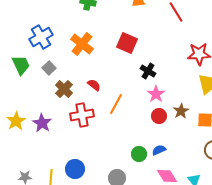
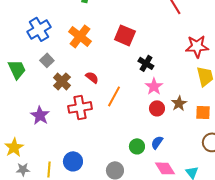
green trapezoid: (21, 65) -> (17, 69), moved
yellow star: (16, 121) -> (14, 147), moved
blue semicircle: (159, 150) -> (157, 142), turned -32

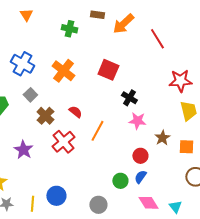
blue cross: (39, 29) -> (22, 64), turned -30
pink star: (154, 86) -> (137, 121), turned -30
red cross: (80, 107) -> (63, 142), turned -30
red circle: (157, 108) -> (140, 156), moved

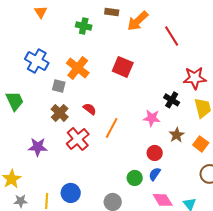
gray square: (30, 95) -> (59, 86), moved, turned -32
black cross: (129, 98) -> (172, 100), moved
orange square: (186, 147) -> (201, 144), turned 35
purple star: (23, 150) -> (38, 147), turned -30

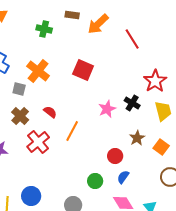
red star: (195, 78) -> (155, 81), turned -30
pink star: (152, 118) -> (107, 109), moved, turned -30
blue semicircle: (155, 174) -> (123, 177), moved

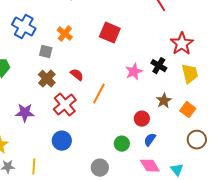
orange cross: (38, 71) -> (65, 34), size x0.7
blue circle: (31, 196) -> (62, 141), moved

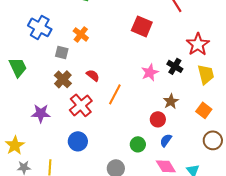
red square: (110, 33) -> (142, 26), moved
brown star: (164, 101) -> (171, 101), moved

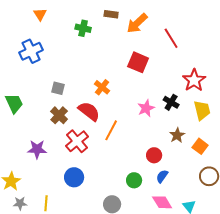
blue cross: (40, 27) -> (31, 51), moved, turned 35
orange cross: (81, 34) -> (102, 87), moved
red semicircle: (93, 75) -> (89, 111), size x1.6
brown star: (171, 101) -> (177, 135), moved

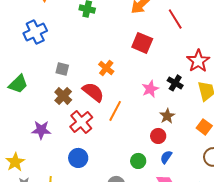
green trapezoid: (14, 103) -> (18, 84), turned 70
brown star: (177, 135) -> (167, 116), moved

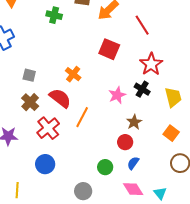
red star: (198, 61) -> (151, 64), moved

